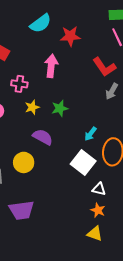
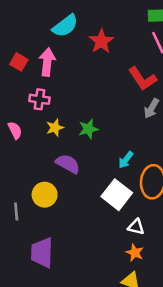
red star: (70, 36) -> (101, 41), turned -30
pink arrow: (51, 66) -> (47, 62), moved
purple trapezoid: (21, 210) -> (42, 253), turned 100

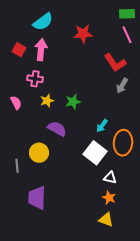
cyan semicircle: (65, 26) -> (43, 22), moved
red star: (101, 41) -> (83, 34), turned 30

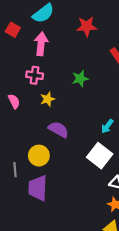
red square: (19, 50) -> (13, 30), moved
green star: (73, 102) -> (80, 78), moved
purple trapezoid: (37, 198) -> (38, 188), moved

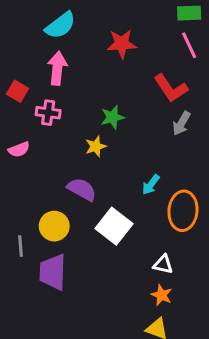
red square: (13, 30) -> (17, 91), moved
yellow star: (48, 99) -> (96, 146), moved
pink semicircle: (14, 101) -> (19, 149), turned 96
white square: (100, 156) -> (114, 226), moved

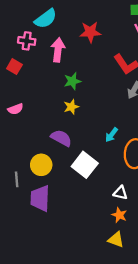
pink arrow: (57, 68) -> (58, 50), moved
pink cross: (48, 113) -> (27, 41), moved
green star: (112, 117) -> (72, 81), moved

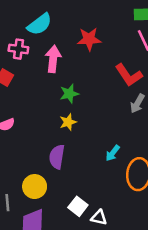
purple semicircle: (61, 138) -> (57, 157), turned -110
white square: (85, 165) -> (78, 206), moved, size x0.7
white triangle: (120, 193) -> (99, 217), moved

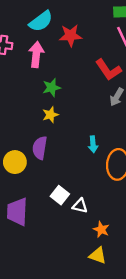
cyan semicircle: (40, 24) -> (41, 21), moved
cyan arrow: (113, 153) -> (93, 144), turned -42
yellow circle: (35, 187) -> (15, 162), moved

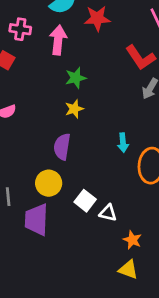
yellow circle: (15, 162) -> (49, 183), moved

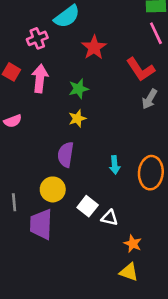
red star: (97, 18) -> (94, 47), moved, turned -30
pink cross: (20, 29) -> (37, 38), moved, turned -30
pink arrow: (58, 40) -> (40, 78), moved
cyan arrow: (123, 143) -> (115, 165), moved

